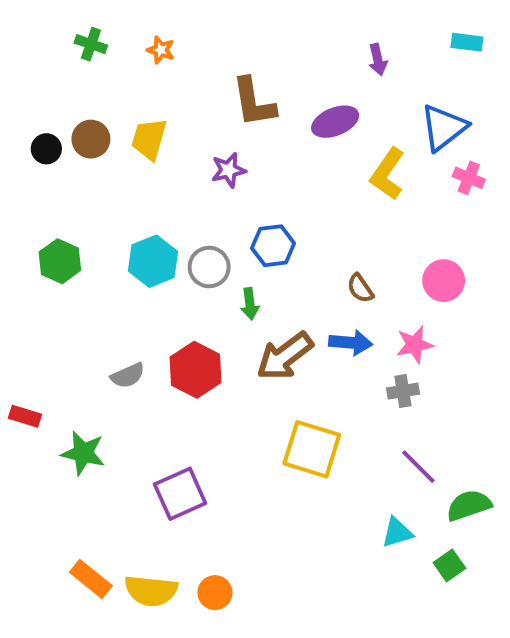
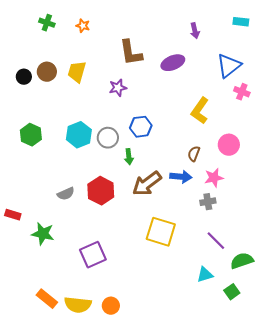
yellow L-shape: (387, 174) -> (200, 111), moved
brown semicircle: (360, 288) -> (194, 154), moved, turned 56

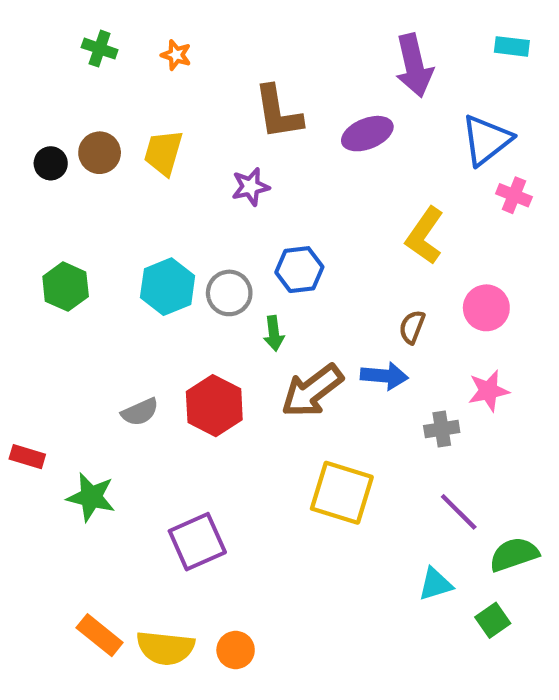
purple arrow: (195, 31) -> (414, 66), size x1.8
pink star: (214, 178) -> (488, 391), moved

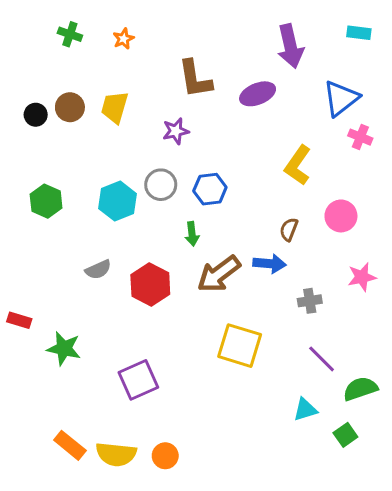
orange star: (176, 55) -> (124, 39), turned 30
gray circle: (229, 293) -> (161, 185), moved
pink star: (488, 391) -> (362, 277), moved
gray semicircle: (140, 412) -> (98, 270), moved

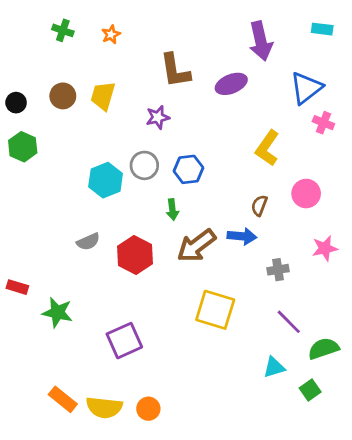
black circle: (36, 115) -> (16, 103), moved
green hexagon: (46, 201) -> (23, 147), moved

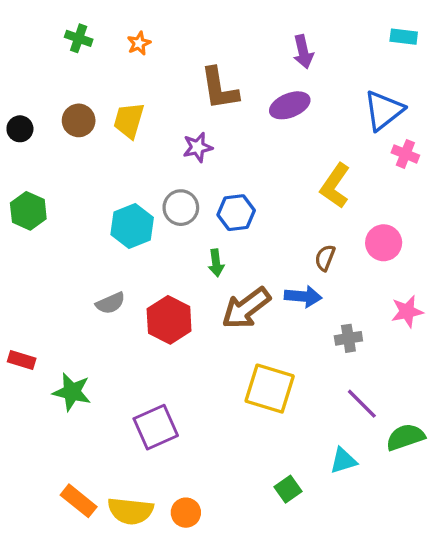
purple arrow: (261, 41) -> (303, 52), moved, size x0.7
green hexagon: (23, 147) -> (28, 211), moved
green square: (310, 390) -> (288, 489), moved

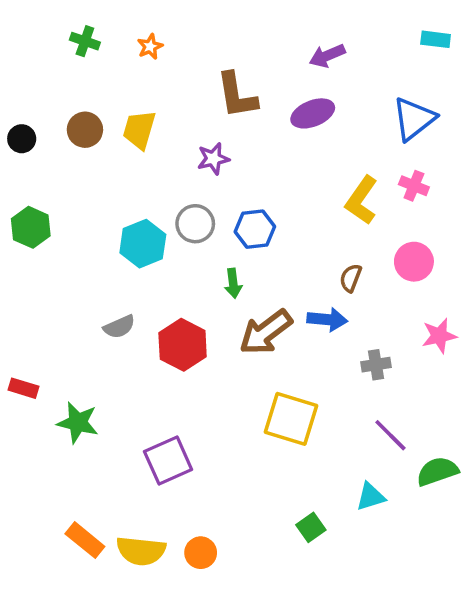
purple arrow: (303, 52) -> (327, 56), turned 80
pink cross: (405, 154) -> (414, 186), moved

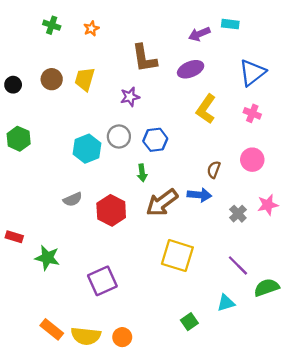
cyan rectangle: (436, 39) -> (230, 24), moved
yellow L-shape: (362, 200) -> (206, 109), moved
gray cross: (376, 365) -> (238, 214), moved, turned -35

